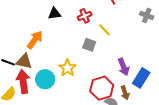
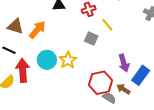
brown triangle: (24, 61) -> (15, 26), moved
cyan circle: (45, 79) -> (47, 60), moved
brown arrow: (125, 93) -> (123, 89), turned 136

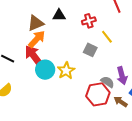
brown triangle: (15, 26) -> (36, 23), moved, turned -42
red arrow: (23, 70) -> (34, 56), moved, turned -35
gray semicircle: (109, 98) -> (108, 82), moved

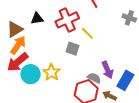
red cross: (89, 21) -> (67, 20), size x1.6
red arrow: (34, 56) -> (18, 62), turned -85

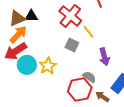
black triangle: (37, 18) -> (31, 16), moved
red cross: (67, 20) -> (70, 16), turned -35
purple arrow: (107, 70) -> (104, 57), moved

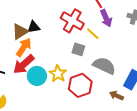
purple arrow: (104, 57) -> (106, 18), moved
gray semicircle: (89, 77) -> (104, 66), moved, size x1.6
red hexagon: (80, 89) -> (80, 85), moved

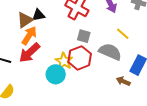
yellow line: (93, 34) -> (123, 34), moved
cyan circle: (37, 76) -> (56, 74), moved
red hexagon: (80, 85) -> (80, 58), moved

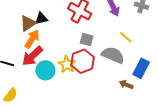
cyan circle: (56, 74) -> (45, 70), moved

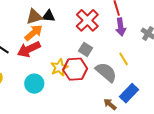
cyan circle: (45, 70) -> (34, 84), moved

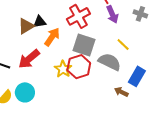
red cross: (87, 20) -> (78, 16), turned 30
orange arrow: (34, 33) -> (52, 37), moved
gray square: (86, 49) -> (84, 45), size x1.6
cyan circle: (34, 84) -> (25, 92), moved

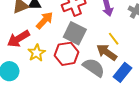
gray semicircle: (110, 62) -> (94, 68), moved
yellow star: (63, 69) -> (37, 53), moved
brown arrow: (121, 92) -> (107, 52), moved, size x1.5

